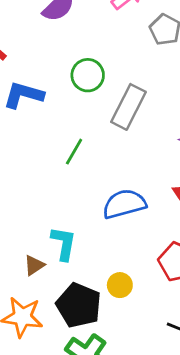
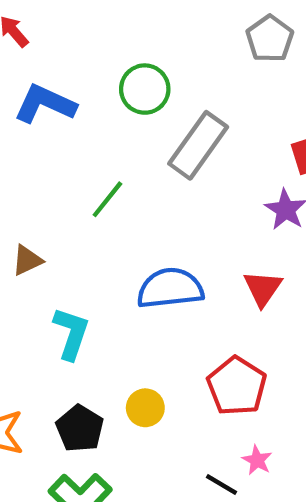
brown triangle: (34, 265) -> (27, 260), moved
black pentagon: (79, 305) -> (80, 428), size x0.7

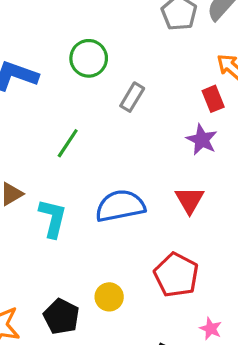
gray rectangle: (198, 145) -> (132, 97), size x0.6
cyan L-shape: (71, 333) -> (53, 218), moved
pink star: (257, 460) -> (211, 329), moved

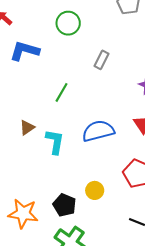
green circle: (89, 58) -> (68, 23), moved

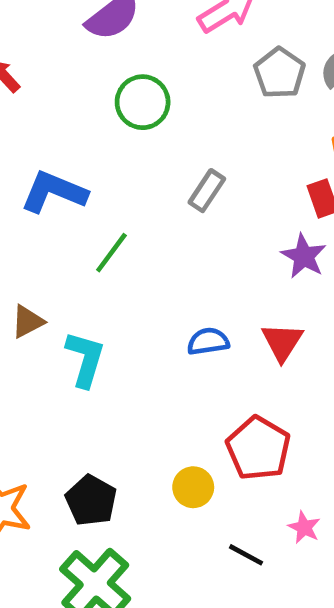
blue L-shape: (25, 51) -> (54, 192), moved
blue semicircle: (98, 131) -> (208, 341), moved, size x0.6
yellow circle: (95, 190) -> (193, 487), moved

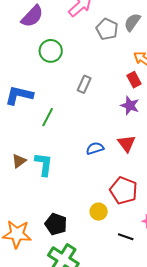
brown triangle: (27, 322) -> (19, 161), moved

